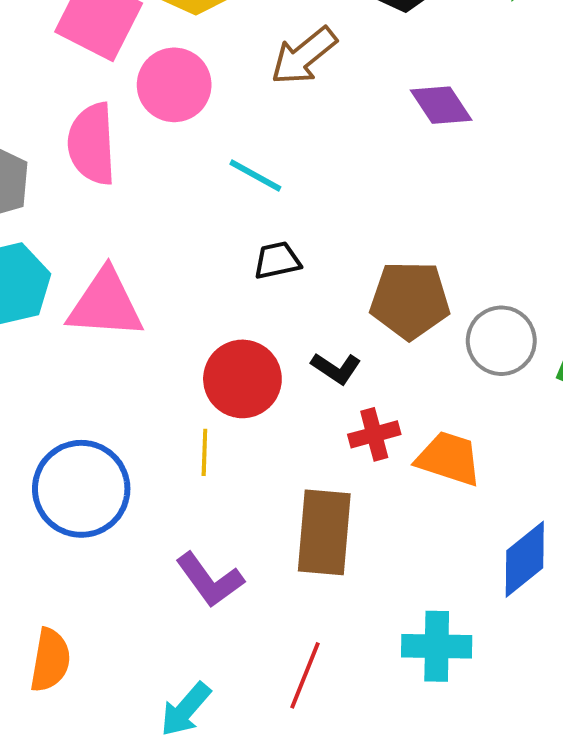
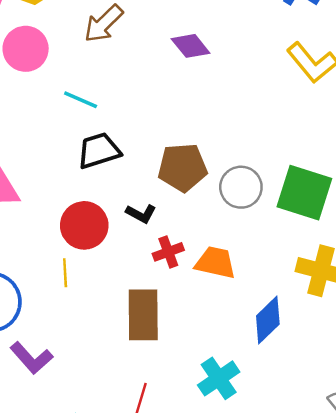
black trapezoid: (277, 260) -> (99, 151), size x1.5
purple L-shape: (210, 580) -> (31, 358), moved
cyan cross: (437, 646) -> (219, 378), turned -30

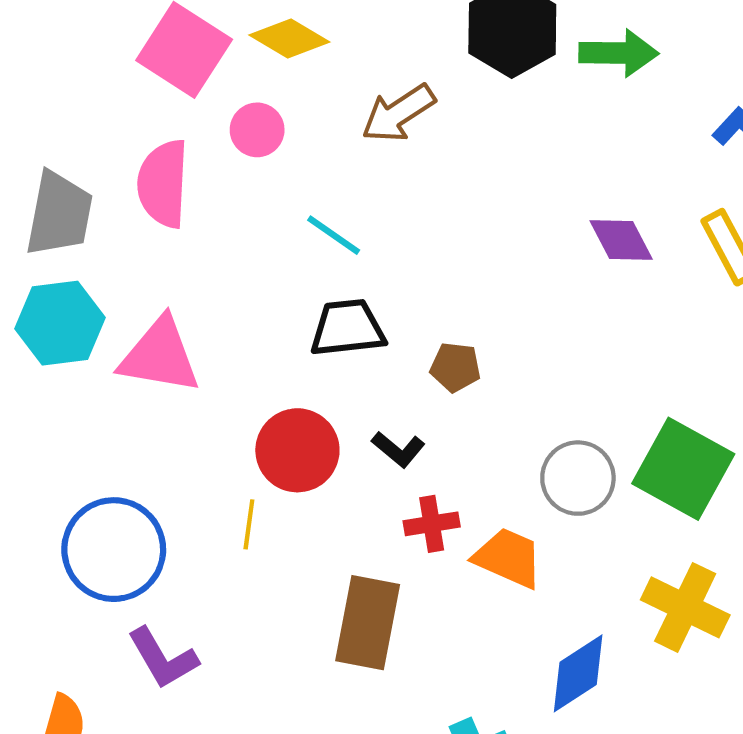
purple diamond: (191, 46) -> (621, 240), moved
pink circle: (26, 49) -> (257, 130), size x0.7
brown pentagon: (182, 167) -> (455, 367), moved, size x0.6
gray circle: (241, 187) -> (578, 478), moved

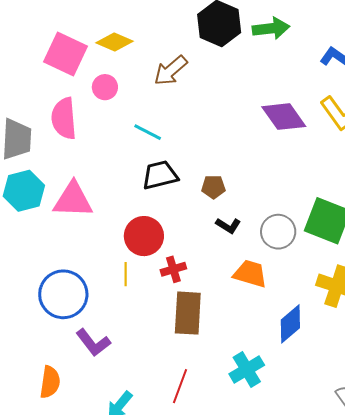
purple diamond: (621, 240) -> (284, 117), size x1.4
black L-shape: (398, 449) -> (228, 226), moved
red cross: (432, 524) -> (173, 269), moved

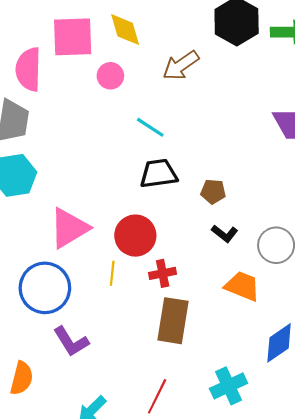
yellow diamond: (115, 42) -> (125, 30), turned 45
pink square: (65, 54) -> (73, 37), turned -33
pink semicircle: (64, 118) -> (28, 69), moved
pink triangle: (73, 200) -> (69, 228), moved, turned -39

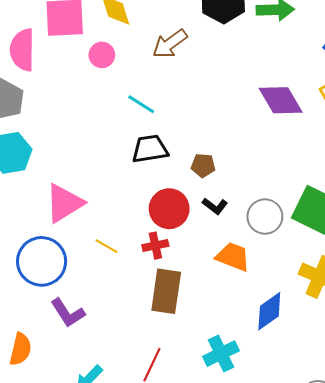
red circle: (135, 236) -> (169, 209), moved
yellow line: (112, 273) -> (107, 246), turned -65

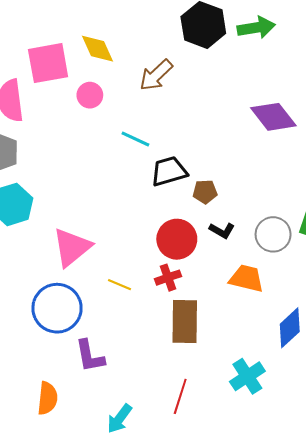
black trapezoid: (150, 149) -> (169, 171), moved
purple L-shape: (68, 313) -> (90, 356), turned 30

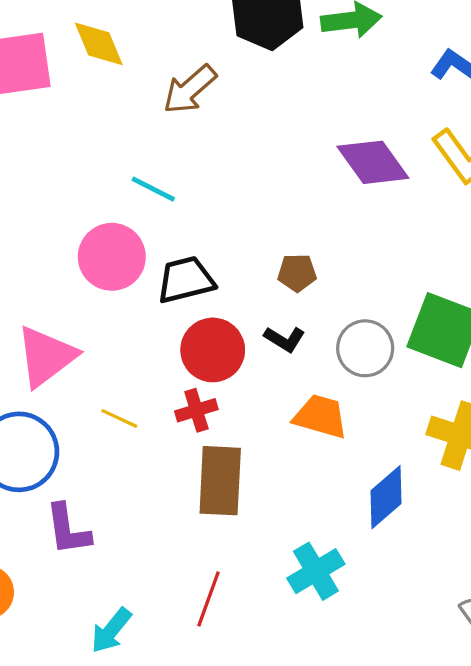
pink circle: (90, 95) -> (112, 257), moved, size x1.6
black trapezoid: (169, 171) -> (186, 280), moved
brown pentagon: (205, 192) -> (297, 273), moved

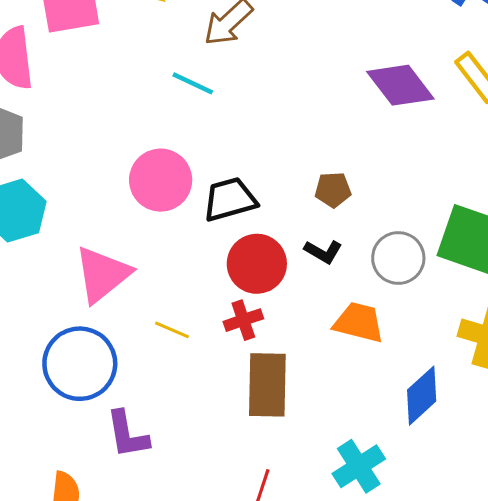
cyan line: (153, 189) -> (193, 83), moved

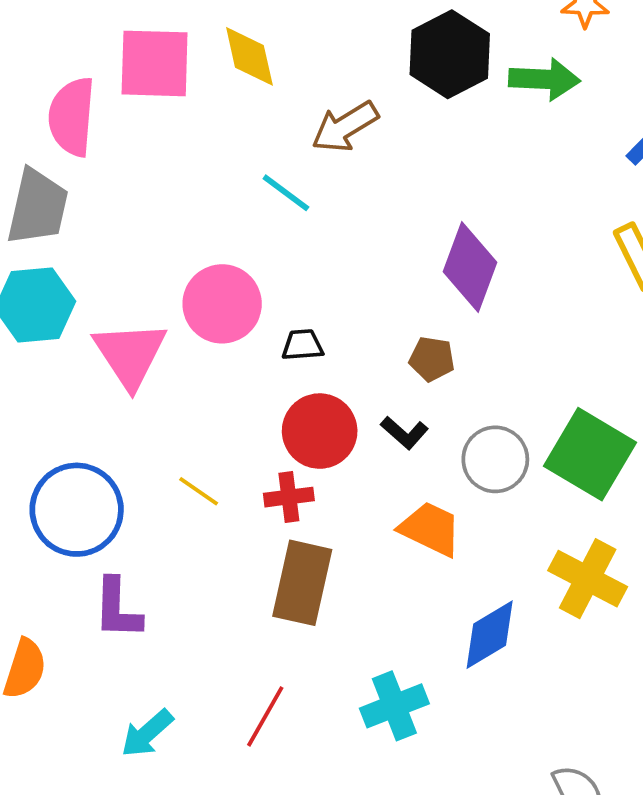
purple diamond: (400, 85) -> (470, 267), moved, turned 46
black trapezoid: (230, 199) -> (303, 345), size x0.6
pink triangle: (102, 274) -> (130, 355), moved, turned -36

